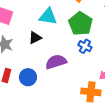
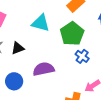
black triangle: (35, 38) -> (18, 48), moved
blue cross: (85, 46) -> (82, 56), moved

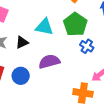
cyan triangle: (41, 23) -> (44, 27), moved

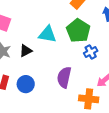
blue cross: (87, 46) -> (91, 52), turned 32
purple semicircle: (49, 62) -> (64, 77), moved, turned -60

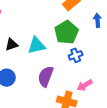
cyan triangle: (47, 34) -> (37, 45), moved, turned -30

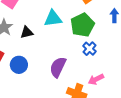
cyan triangle: (37, 45) -> (53, 18), moved
blue cross: (76, 55) -> (89, 49), turned -32

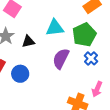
purple semicircle: (58, 67) -> (61, 59), moved
pink arrow: (96, 79) -> (97, 89), turned -42

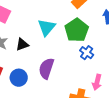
cyan triangle: (55, 28) -> (47, 27), turned -36
purple semicircle: (61, 59) -> (46, 68), moved

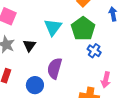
black triangle: (22, 44) -> (29, 45), turned -32
blue circle: (19, 78) -> (35, 85), moved

